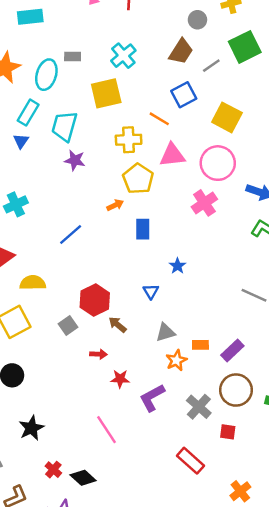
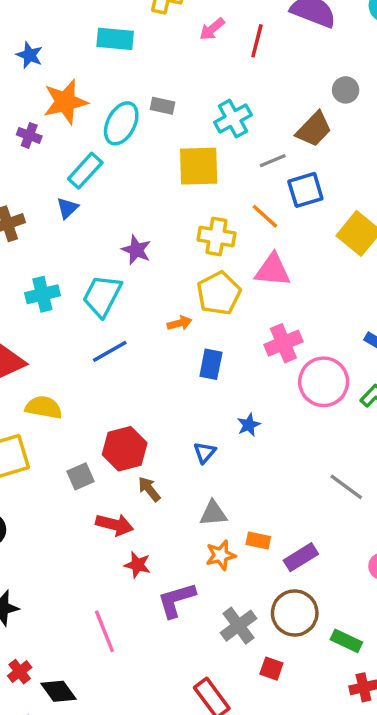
gray line: (211, 66) -> (273, 161), moved
cyan trapezoid: (64, 126) -> (102, 296), moved
pink circle: (218, 163) -> (324, 382), moved
pink cross: (204, 203) -> (283, 343), moved
red arrow: (98, 354) -> (115, 525), size x1.5

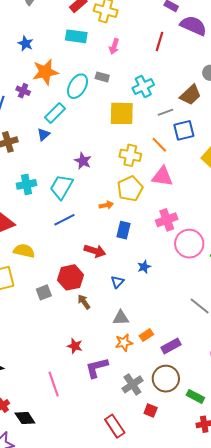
pink arrow: (212, 29) -> (114, 46), moved, turned -35
red arrow: (115, 525) -> (95, 251), moved
orange rectangle: (258, 541) -> (146, 335), turned -48

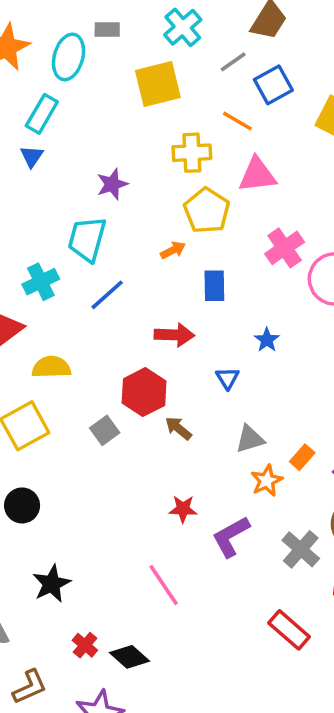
purple star: (83, 161) -> (112, 184), turned -30
cyan cross: (26, 184) -> (41, 282), moved

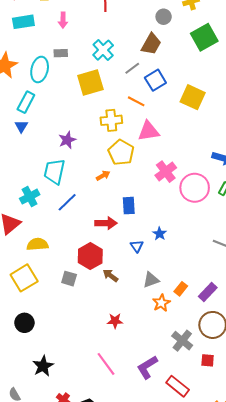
blue rectangle: (214, 286) -> (129, 206), moved
blue star: (267, 340) -> (159, 234), moved
gray square: (105, 430) -> (69, 279), turned -35
purple L-shape: (231, 537) -> (147, 367), moved

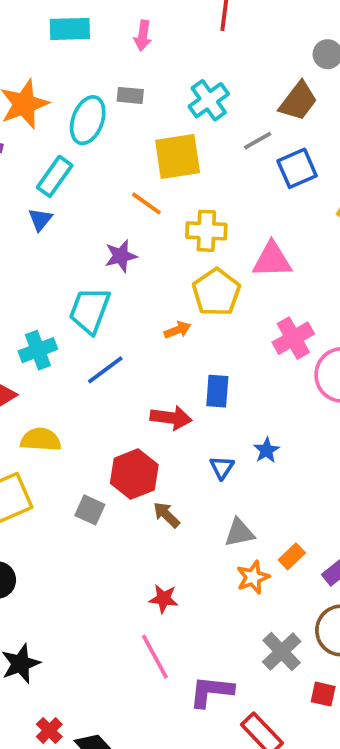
orange line: (136, 101) -> (146, 203), moved
pink line: (106, 364) -> (155, 657), moved
purple L-shape: (147, 367) -> (211, 691), turned 30

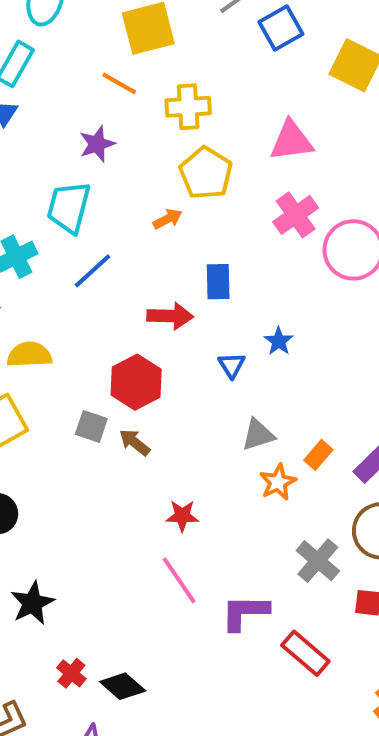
pink triangle: (272, 260) -> (291, 141), moved
brown arrow: (166, 515) -> (135, 442), moved

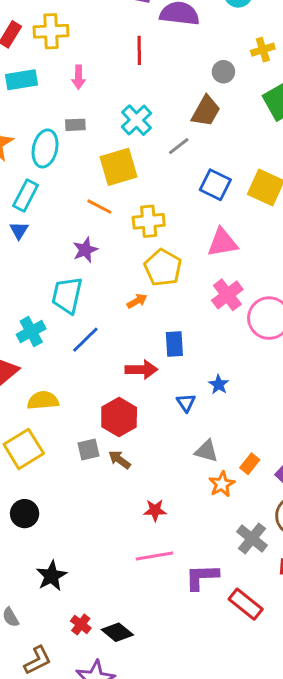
blue square: (281, 28) -> (215, 185), moved, turned -32
gray square: (91, 426) -> (89, 450), turned -30
gray triangle: (258, 435) -> (207, 451), turned 35
pink line: (179, 580) -> (155, 556), turned -63

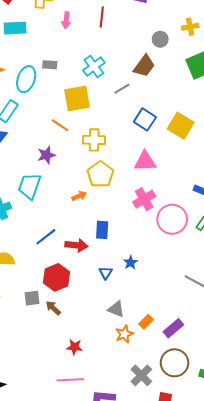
pink arrow: (79, 77) -> (66, 20), moved
blue line: (85, 340) -> (46, 237), moved

